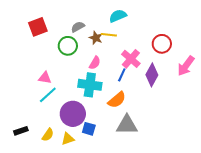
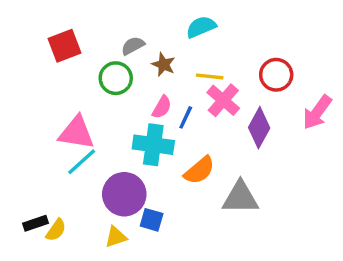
yellow line: (109, 35) -> (210, 76), moved
blue line: (122, 75) -> (186, 117), moved
pink triangle: (45, 78) -> (76, 133), size x1.6
gray triangle: (127, 125) -> (240, 198), moved
yellow semicircle: (48, 135) -> (56, 230), moved

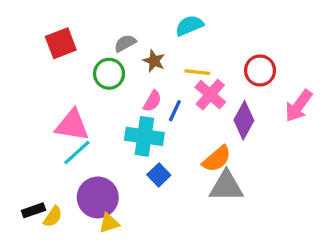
orange semicircle: (199, 170) -> (217, 159), moved
purple circle: (124, 194) -> (98, 197), moved
blue square: (152, 220) -> (159, 175), moved, turned 30

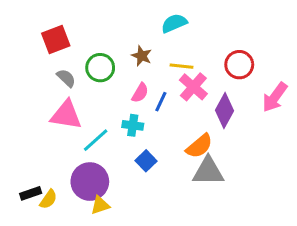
gray semicircle: (125, 43) -> (66, 78), moved, turned 72
cyan cross: (144, 136) -> (133, 125), size x0.6
cyan line: (77, 152) -> (96, 140), moved

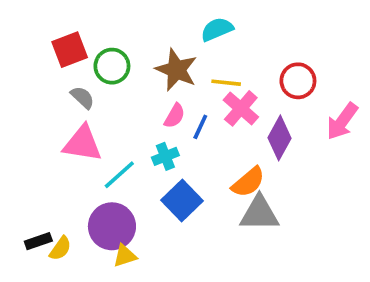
brown star: (142, 56) -> (176, 70), size x1.6
green circle: (100, 68) -> (112, 66), moved
cyan cross: (133, 125) -> (165, 156), turned -30
blue square: (146, 161) -> (182, 201), size x1.5

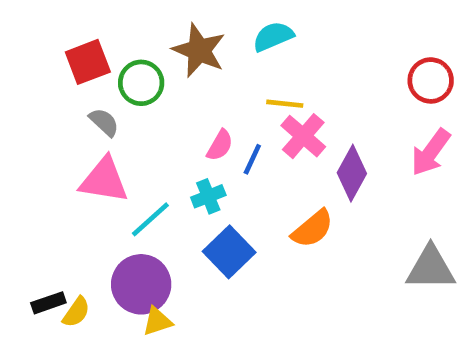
brown star: (176, 70) -> (199, 50), moved
red circle: (298, 81) -> (431, 80), moved
gray triangle: (259, 213) -> (431, 268), moved

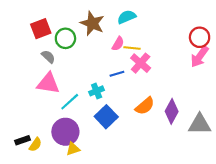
pink semicircle: (220, 145) -> (118, 44), moved
pink arrow: (431, 152) -> (200, 57), moved
blue line: (252, 159) -> (117, 74), turned 48
purple diamond: (352, 173) -> (172, 111), moved

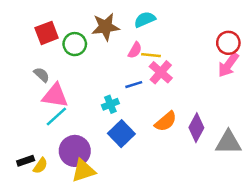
brown star: (92, 23) -> (105, 27), turned -30
gray semicircle: (48, 57) -> (42, 75), moved
cyan line: (70, 102) -> (56, 117), moved
yellow triangle: (73, 149) -> (83, 171), size x1.5

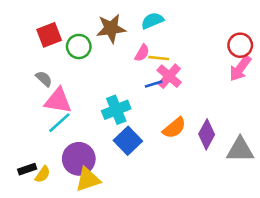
blue line: (134, 85) -> (154, 84), moved
cyan cross: (110, 104) -> (116, 110), size x1.5

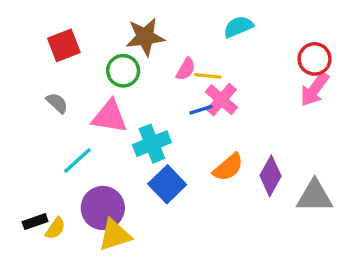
cyan semicircle: (152, 21) -> (238, 27), moved
green circle: (79, 46) -> (123, 71), moved
pink triangle: (58, 101) -> (110, 117), moved

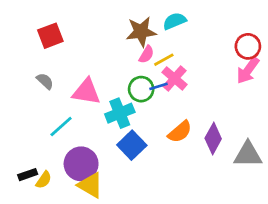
cyan semicircle: (238, 27) -> (174, 21), moved
brown star: (145, 37) -> (141, 32), moved
green circle: (123, 71) -> (141, 89), moved
yellow line: (208, 76) -> (164, 60), turned -35
yellow triangle: (115, 235) -> (90, 185), turned 48

